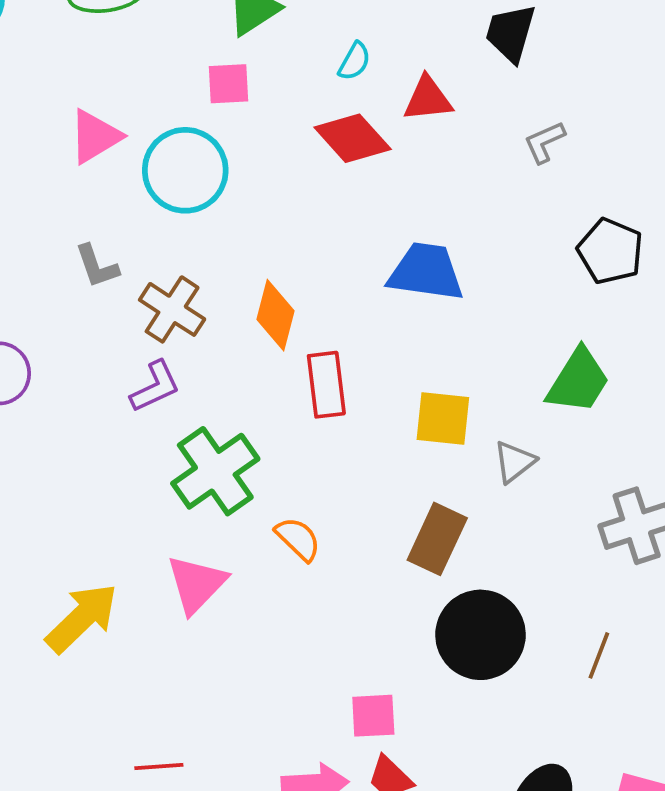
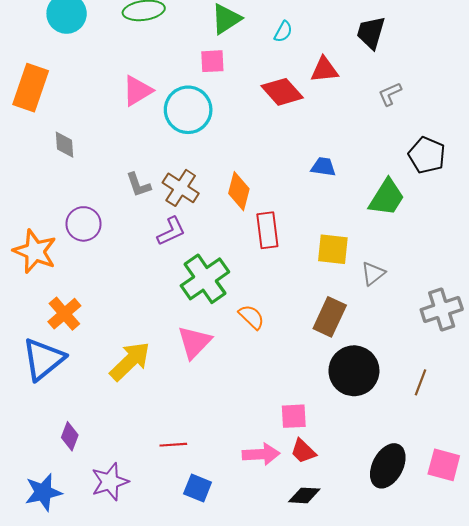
cyan semicircle: (354, 61) -> (283, 32), moved
gray L-shape: (97, 266) -> (138, 185), moved
blue trapezoid: (426, 272) -> (323, 167), size x0.6
green trapezoid: (578, 381) -> (387, 197), moved

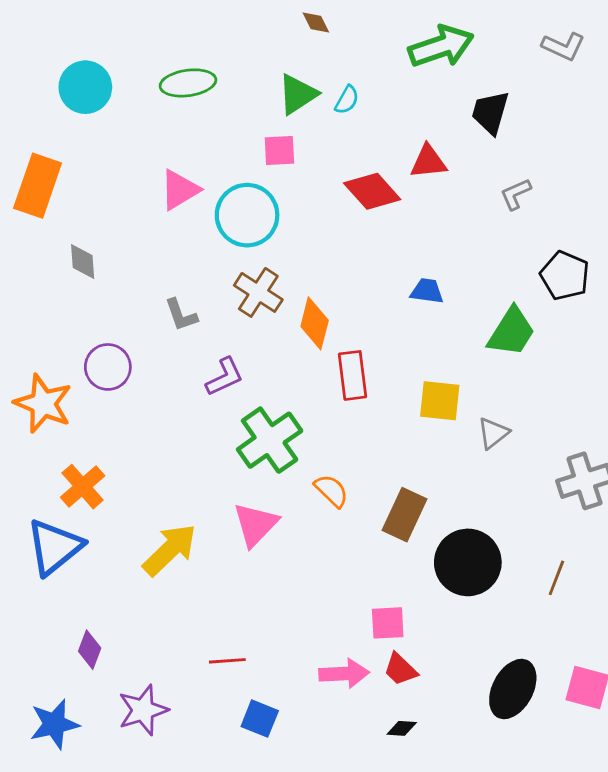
cyan semicircle: (283, 32) -> (347, 100), moved
brown cross: (181, 188) -> (258, 292), moved
brown rectangle: (330, 317) -> (405, 515), moved
black diamond: (304, 495) -> (402, 728), size x0.7

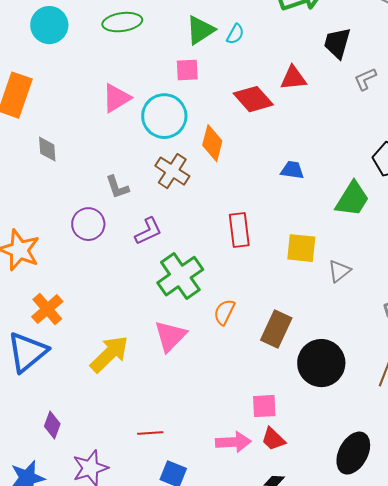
gray L-shape: (516, 194) -> (365, 79), moved
orange diamond: (315, 323) -> (212, 143), moved
purple circle: (108, 367) -> (88, 224), moved
orange semicircle: (331, 491) -> (224, 312), turned -108

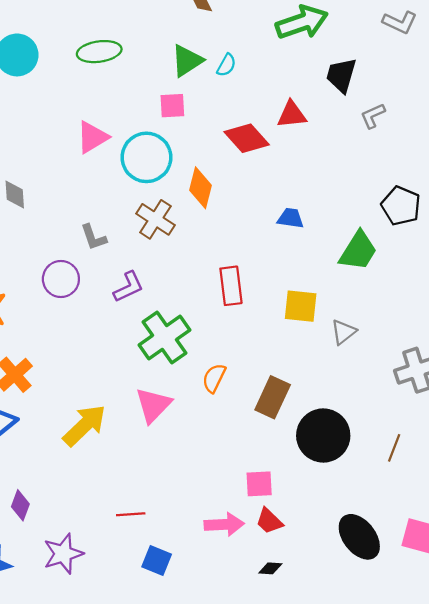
black ellipse: (353, 453) -> (359, 537), turned -66

